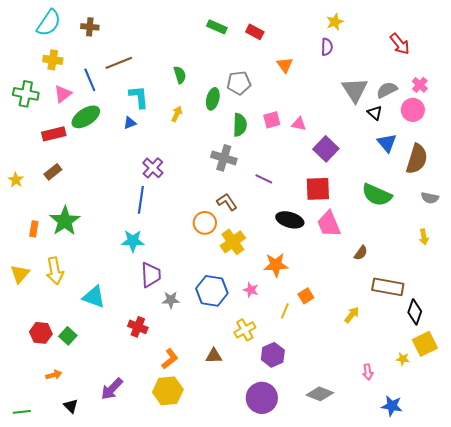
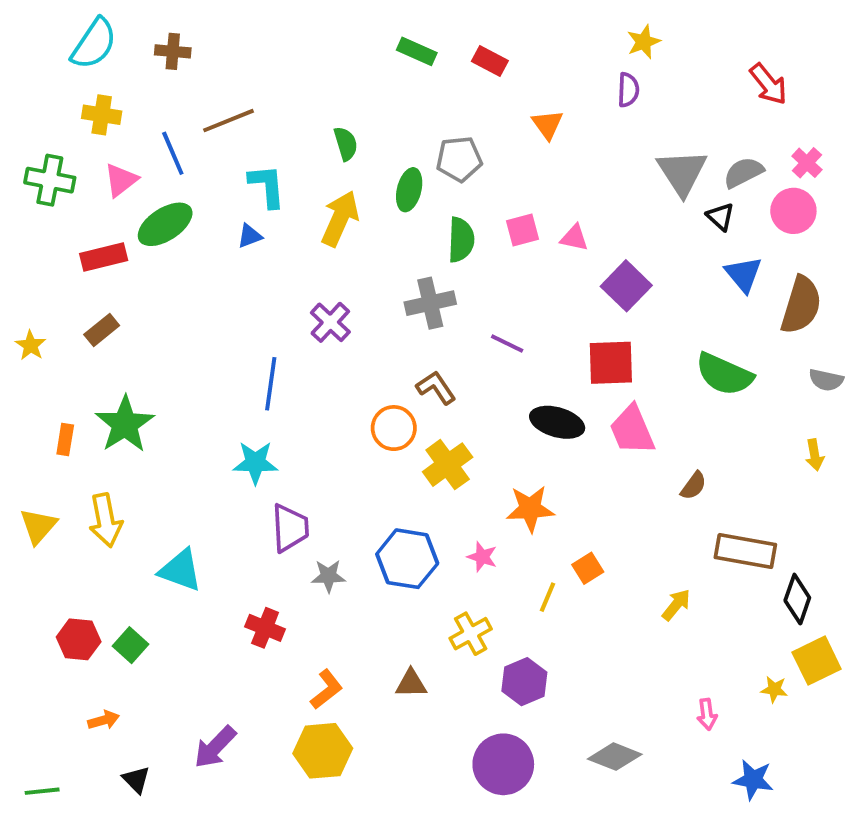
yellow arrow: (177, 114) -> (340, 219), size x1.8
gray cross: (224, 158) -> (430, 303), turned -30
purple cross: (153, 168) -> (330, 322), moved

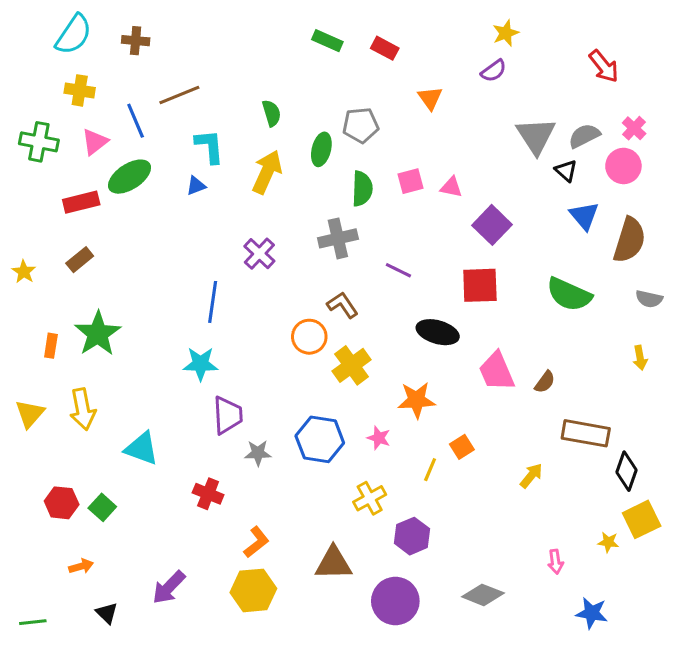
purple semicircle: (628, 90) -> (494, 71), turned 52
pink trapezoid: (632, 430) -> (497, 371), moved
brown triangle: (411, 684) -> (333, 563), moved, size x1.5

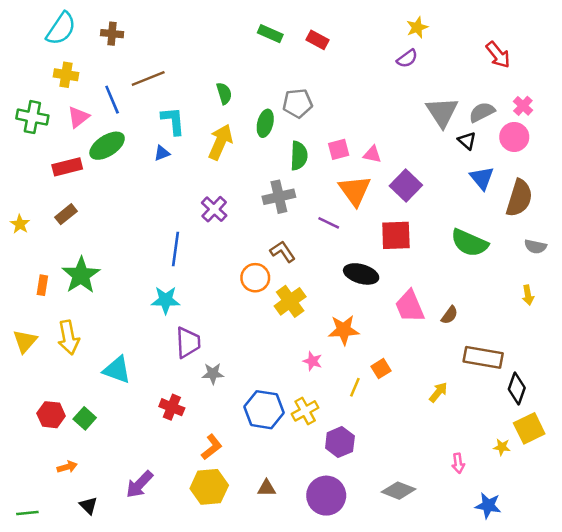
orange triangle: (430, 98) -> (355, 191), moved, size x1.6
blue hexagon: (320, 439) -> (264, 410), moved
brown triangle: (333, 563) -> (266, 488), moved, size x0.6

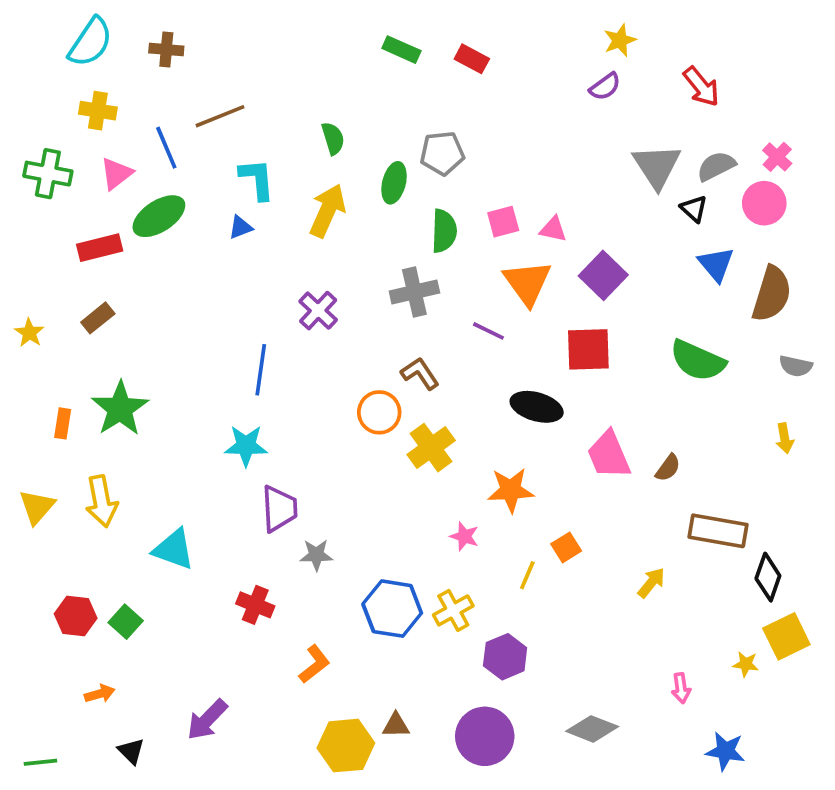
red arrow: (498, 55) -> (701, 87), moved
yellow hexagon: (209, 487) -> (346, 746), moved

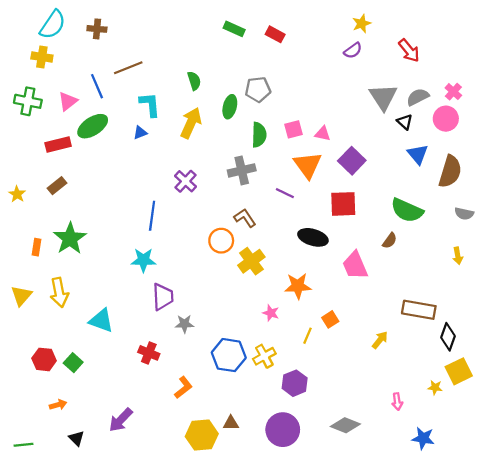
yellow cross: (98, 111) -> (42, 57), moved
brown semicircle: (668, 468) -> (390, 241), moved

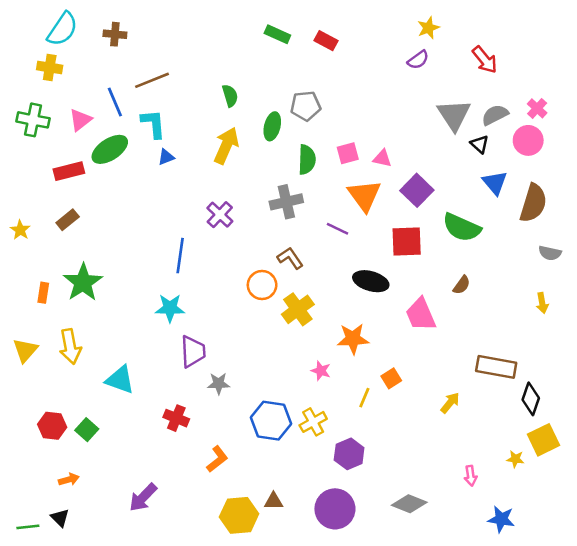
cyan L-shape: (150, 105) -> (153, 124), moved
green semicircle: (407, 210) -> (462, 227), moved
black triangle: (76, 438) -> (60, 518), moved

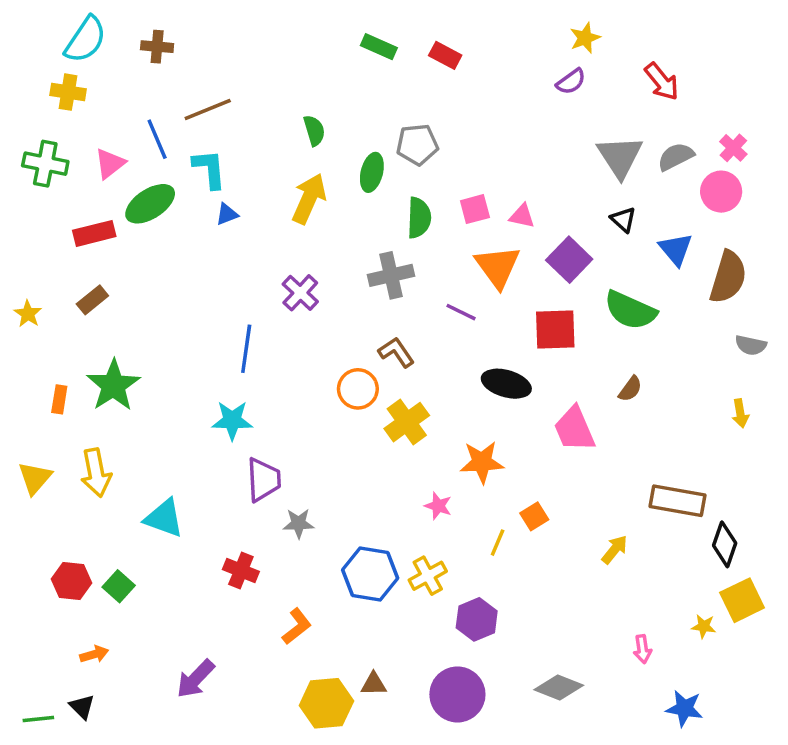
black triangle: (480, 144) -> (623, 219), moved

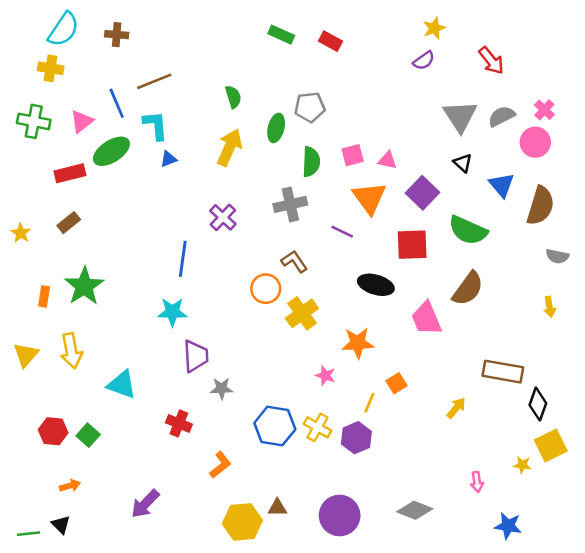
brown semicircle: (630, 389) -> (468, 289), size x1.8
yellow cross: (428, 576) -> (318, 427), turned -32
purple hexagon: (477, 619) -> (356, 438), moved

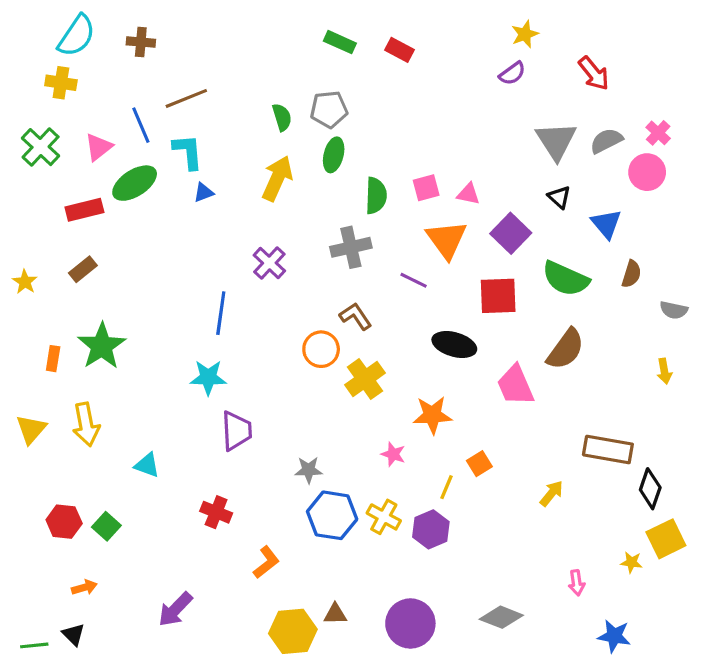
gray pentagon: (310, 107) -> (329, 109), moved
green cross: (34, 121) -> (41, 147), turned 32
brown semicircle: (540, 206) -> (631, 274), moved, size x0.6
cyan triangle: (122, 385) -> (147, 465), size x0.7
gray star: (222, 388) -> (309, 470), moved

